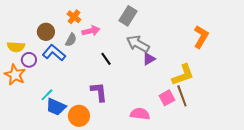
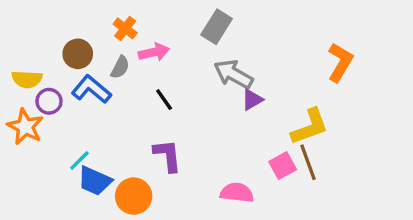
black line: (106, 59) -> (164, 100), moved

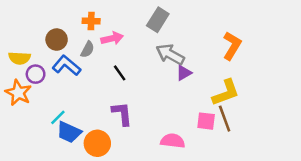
orange cross: (125, 28) -> (91, 21), turned -35
orange L-shape: (340, 62) -> (232, 46), moved
pink square: (283, 166) -> (206, 121), turned 36

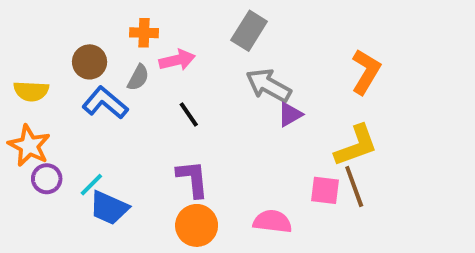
purple circle: (36, 74) -> (47, 179), moved
orange circle: (97, 143) -> (197, 225), moved

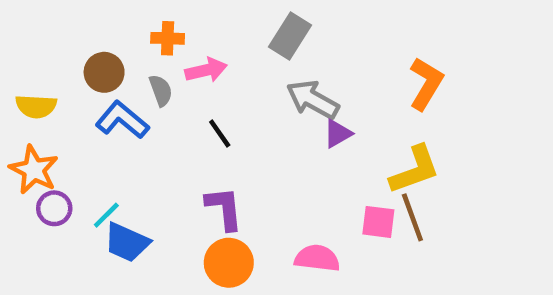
gray semicircle: (138, 78) -> (161, 90), turned -48

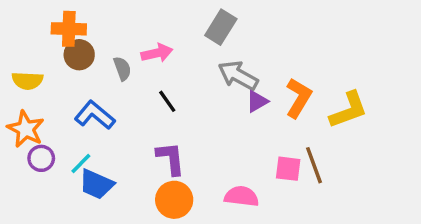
orange cross: (168, 38) -> (69, 29), moved, size x1.4
orange L-shape: (426, 84) -> (298, 98), moved
blue L-shape: (122, 120) -> (95, 115), moved
yellow L-shape: (415, 170) -> (349, 110), moved

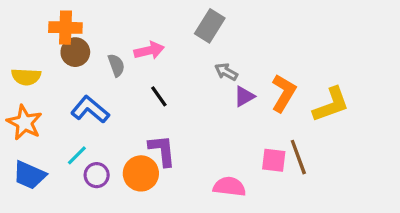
gray arrow: (238, 75) -> (226, 72), size x0.6
purple circle: (41, 158) -> (97, 175), moved
blue trapezoid: (96, 184) -> (29, 175), moved
orange circle: (174, 200) -> (141, 173), moved

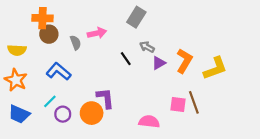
black line: (159, 96) -> (126, 59), moved

